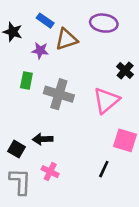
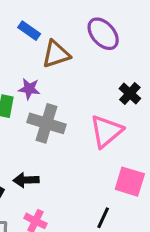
purple ellipse: (104, 23) -> (103, 34), turned 40
purple star: (40, 51) -> (29, 89), moved

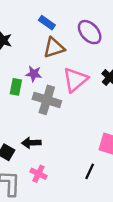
blue rectangle: (29, 31) -> (47, 23), moved
pink triangle: (106, 131) -> (75, 80), moved

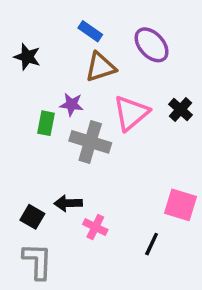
pink cross: (38, 174) -> (95, 227), moved

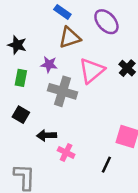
black star: (27, 57) -> (17, 45), moved
green rectangle: (46, 123) -> (21, 78), moved
black square: (32, 217) -> (21, 115), moved

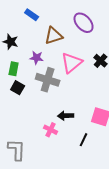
blue rectangle: (62, 12) -> (32, 15), moved
black square: (21, 115) -> (18, 88), moved
black arrow: (47, 135) -> (66, 116), moved

